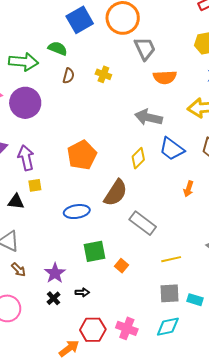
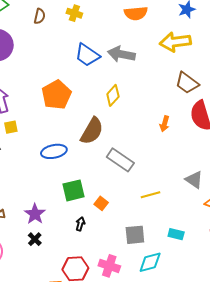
blue trapezoid: (172, 149) -> (87, 55), moved
black arrow: (82, 292) -> (80, 224), moved, turned -72
gray square: (170, 293) -> (135, 235), moved

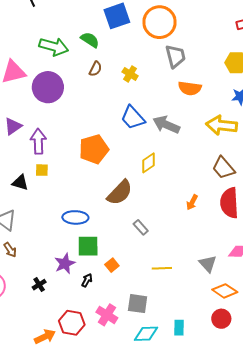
blue ellipse: (54, 151) -> (75, 217), moved
gray rectangle: (120, 160) -> (141, 227), size x0.6
purple star: (35, 214) -> (65, 263), moved
cyan rectangle: (176, 234) -> (179, 328), moved, turned 63
pink cross: (109, 266) -> (107, 315), moved

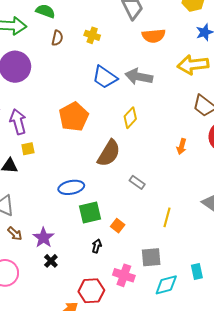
purple star: (65, 263) -> (43, 238), moved
yellow line: (162, 268) -> (167, 217), turned -60

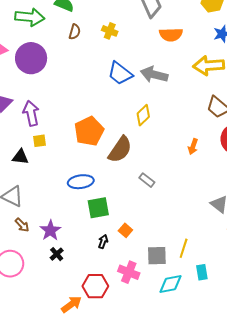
orange pentagon: (74, 117) -> (89, 131), moved
yellow line: (167, 217) -> (184, 248), moved
orange square: (118, 226) -> (125, 230), moved

